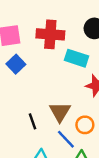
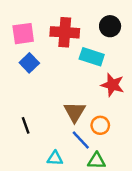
black line: (32, 121) -> (26, 125), moved

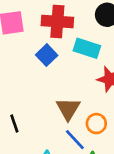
blue square: (29, 63) -> (47, 55), moved

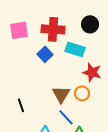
orange circle: (96, 124) -> (82, 93), moved

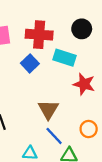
orange circle: (82, 93) -> (89, 129), moved

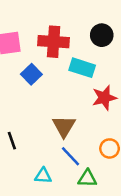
blue square: (30, 63) -> (31, 74), moved
red star: (84, 84) -> (104, 98), turned -30

